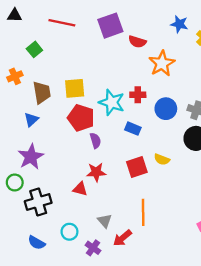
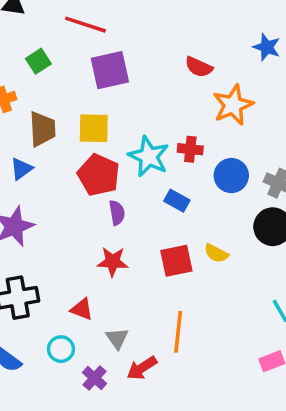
purple square: (110, 26) -> (110, 70), moved
red triangle: (80, 189) -> (82, 309), moved

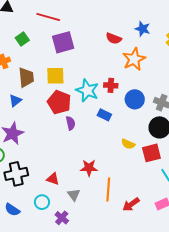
blue star: (267, 47) -> (143, 29), moved
red square: (176, 261) -> (151, 153), moved
red star: (113, 262) -> (89, 168), moved
red arrow: (142, 368) -> (131, 204), moved

